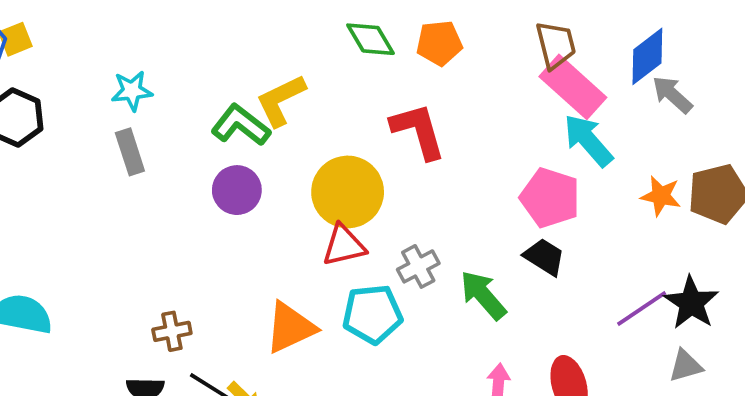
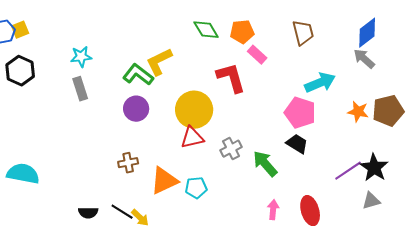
blue diamond: (647, 56) -> (367, 33), moved
pink rectangle: (573, 87) -> (257, 55), moved, size x0.6
cyan arrow: (588, 140) -> (320, 83), turned 108
cyan pentagon: (372, 314) -> (196, 188), moved, size x0.7
brown cross: (172, 331) -> (128, 163), moved

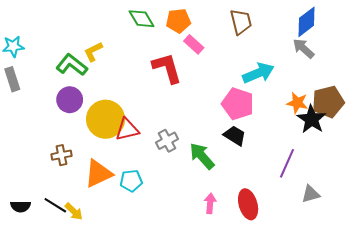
yellow L-shape: (159, 62) -> (93, 52), size x0.7
yellow circle: (194, 110) -> (106, 119), moved
black star: (374, 168) -> (312, 119), moved
purple line: (348, 171) -> (287, 163), turned -32

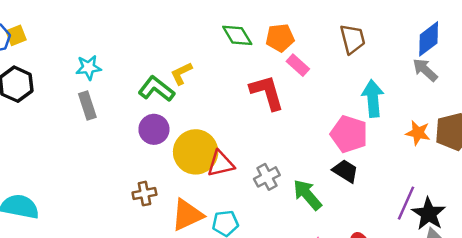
cyan arrow: (258, 73) -> (373, 98), turned -72
black star: (312, 119) -> (429, 214), moved

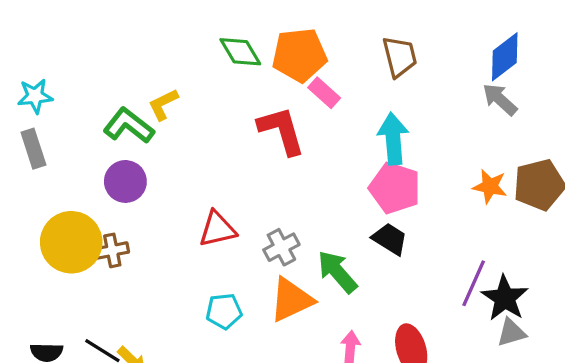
orange pentagon: (280, 38) -> (299, 55), size x1.4
cyan arrow: (373, 98) -> (393, 139), moved
yellow circle: (196, 152) -> (71, 242), moved
brown cross: (144, 194) -> (112, 250), moved
orange triangle: (187, 215) -> (291, 300), moved

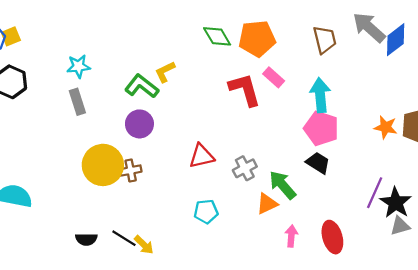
pink rectangle: (324, 93) -> (274, 77), moved
gray arrow: (500, 99) -> (369, 27), moved, size x1.4
orange triangle: (291, 300) -> (267, 204), moved, size x0.7

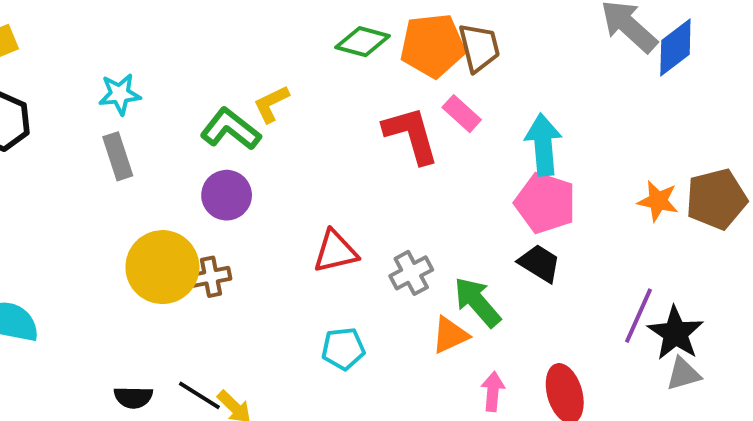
green diamond: (217, 36) -> (363, 42), turned -44
brown trapezoid: (325, 40) -> (479, 47), moved

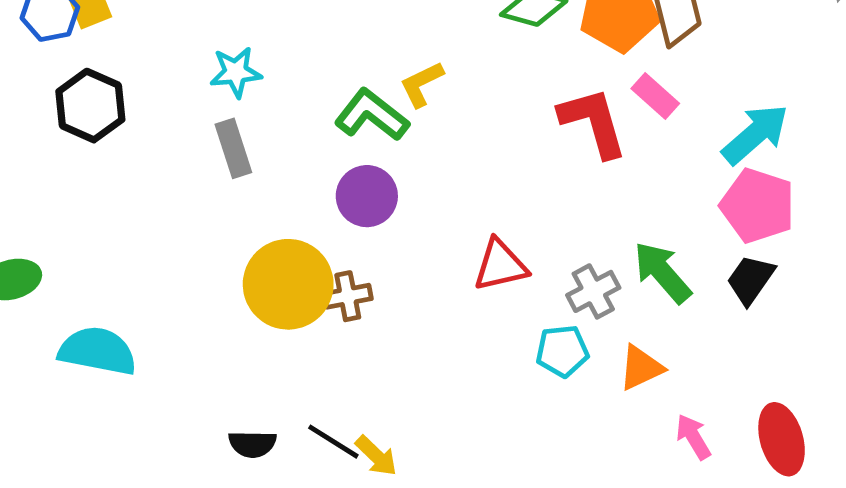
cyan arrow: (543, 145) -> (755, 134), turned 54
black trapezoid: (539, 263) -> (751, 280), turned -87
green arrow: (477, 302) -> (662, 272), moved
cyan pentagon: (343, 349) -> (562, 351), moved
pink arrow: (493, 391) -> (693, 437), turned -36

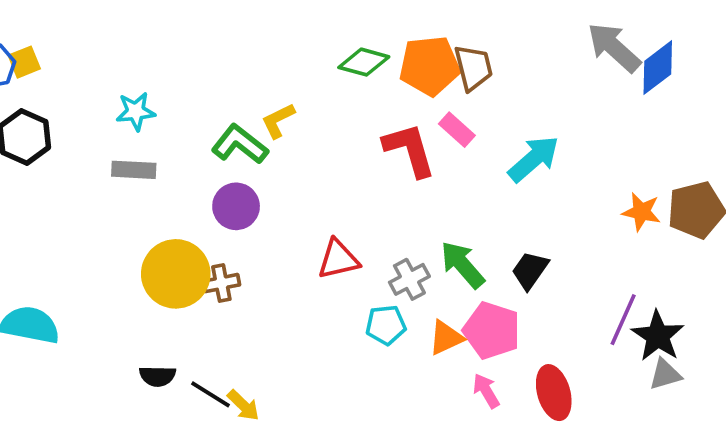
gray rectangle: (233, 148) -> (134, 170), turned -69
pink pentagon: (758, 206) -> (492, 330), moved
black semicircle: (252, 444) -> (158, 376), moved

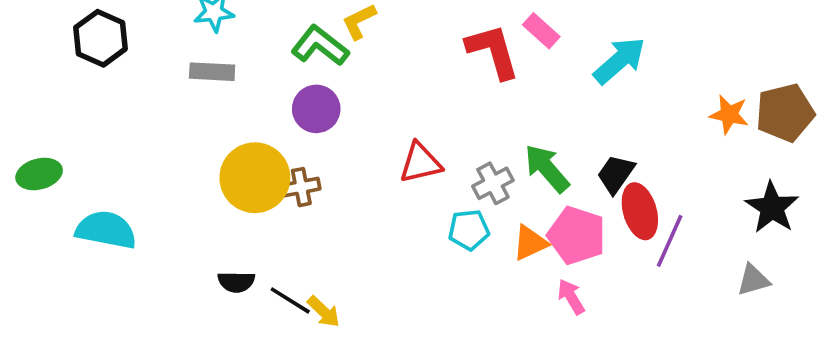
purple line: (623, 320) -> (670, 241), moved
black star: (658, 336) -> (772, 207), moved
red ellipse: (554, 393) -> (640, 211), moved

